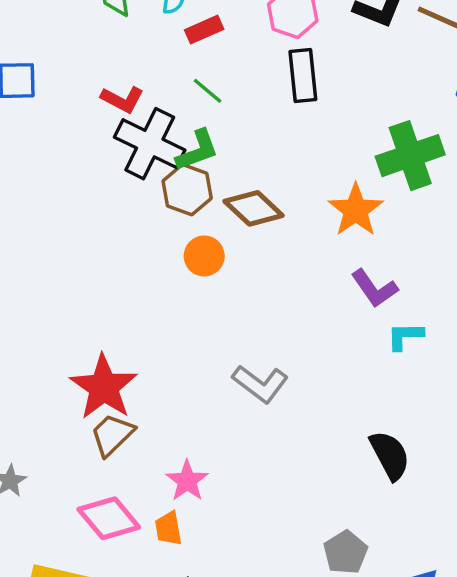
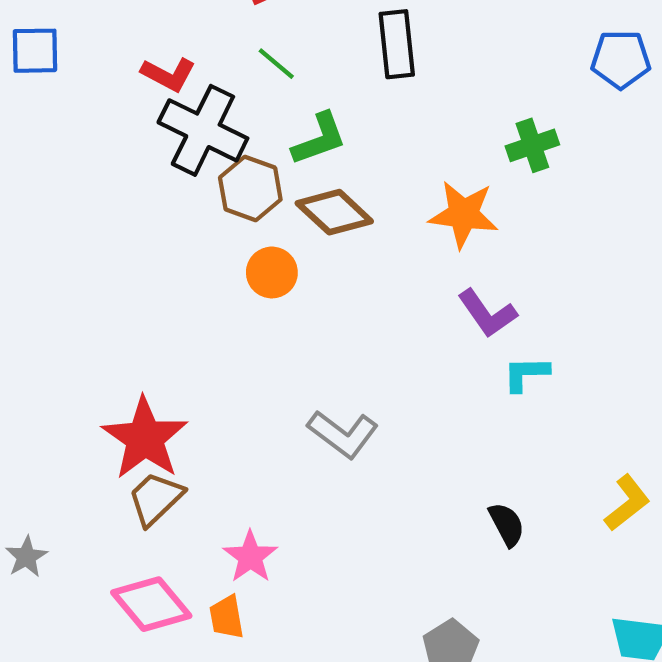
green L-shape: (197, 150) -> (319, 139), moved
green cross: (410, 156) -> (532, 145), size x0.6
orange star: (356, 210) -> (464, 214), turned -30
black semicircle: (390, 455) -> (507, 524), size x0.7

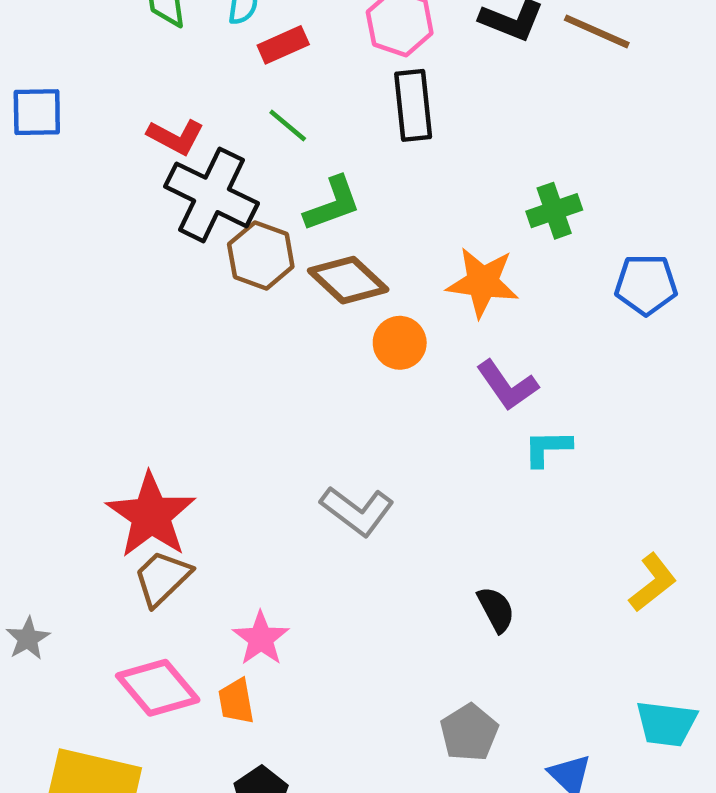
blue pentagon: (621, 59) -> (646, 285), moved
orange circle: (272, 272) -> (400, 343), moved
black semicircle: (507, 524) -> (496, 609), moved

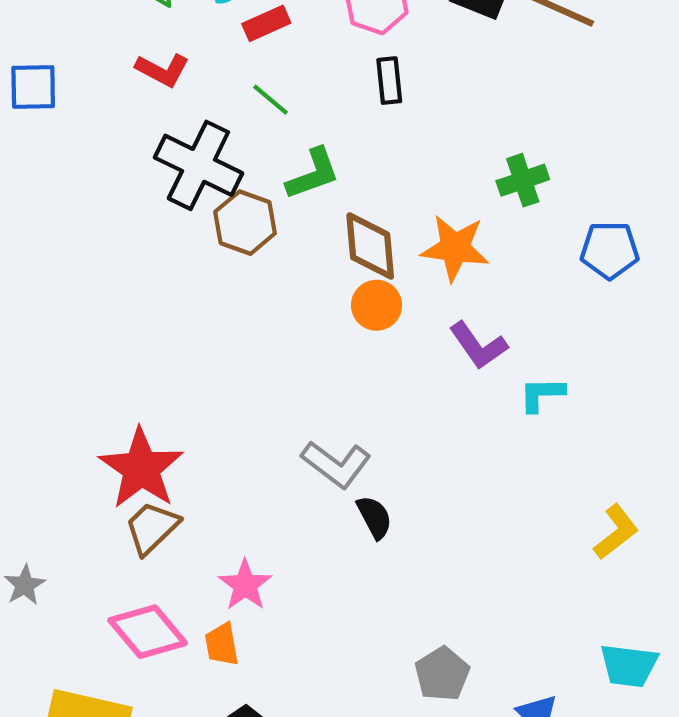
black rectangle: (413, 105) -> (389, 81), size x0.7
red L-shape: (176, 137) -> (162, 70), moved
brown diamond: (348, 280) -> (370, 246), moved, turned 42
cyan L-shape: (548, 448) -> (542, 394), moved
black semicircle: (496, 609) -> (374, 517), moved

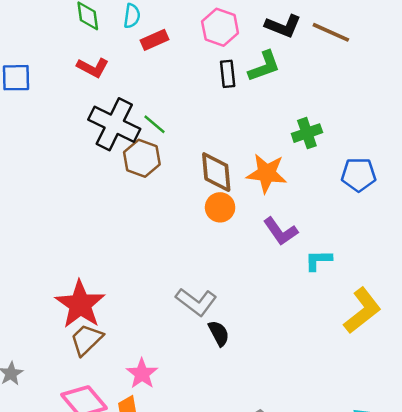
green line: (271, 100) -> (155, 124), moved
green L-shape: (313, 174) -> (264, 66), moved
yellow L-shape: (616, 532) -> (362, 311), moved, size x1.4

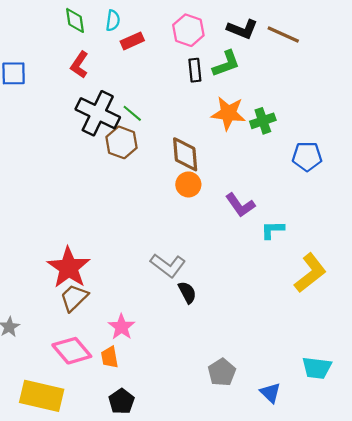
red L-shape: (93, 68) -> (79, 65), turned 96
orange star: (267, 173) -> (228, 113), moved

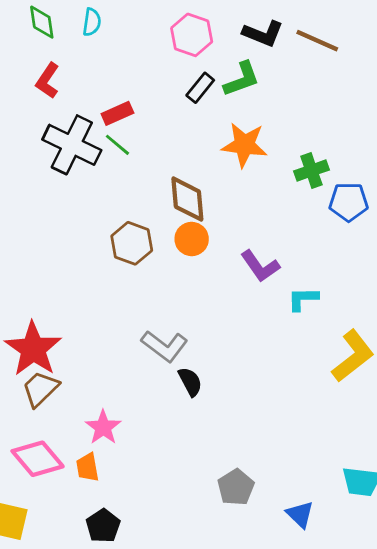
red rectangle: (132, 41) -> (117, 113), moved
black rectangle: (195, 70) -> (200, 88), turned 45
green cross: (263, 121) -> (311, 171), moved
brown hexagon: (121, 142) -> (132, 243), moved

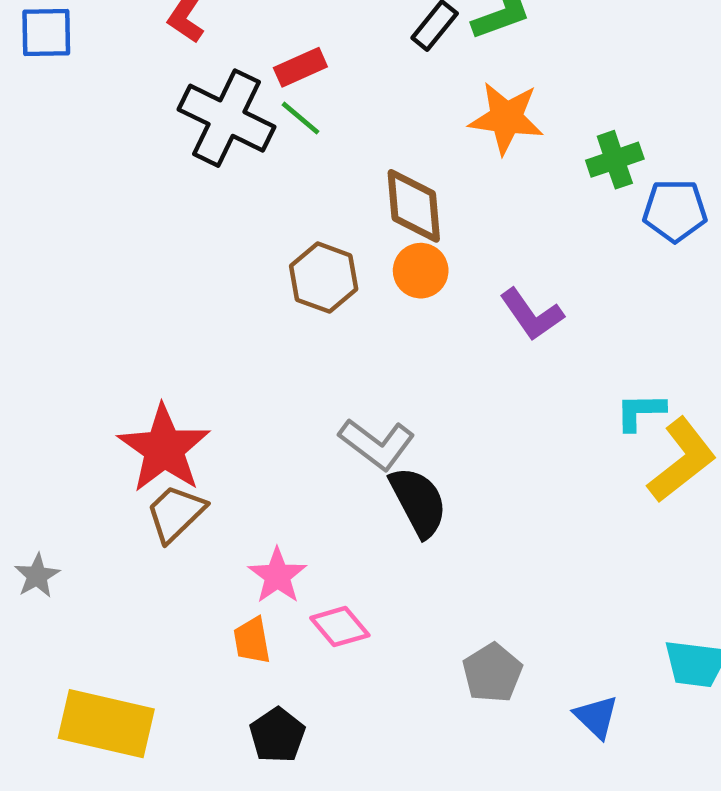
cyan L-shape: (303, 299) -> (640, 412), moved
black semicircle: (190, 382) -> (418, 502), size x1.5
pink diamond: (38, 459) -> (340, 627), moved, size x0.7

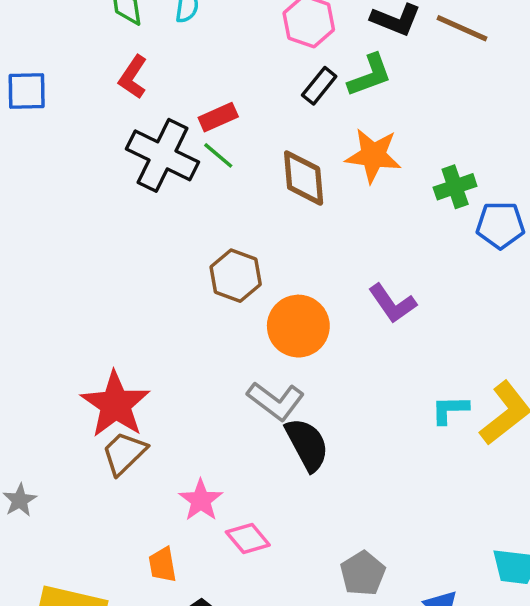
brown diamond: (414, 206) -> (304, 178), moved
orange circle: (421, 271) -> (298, 326), moved, size x1.5
cyan L-shape: (640, 412) -> (450, 410), moved
orange trapezoid: (252, 640) -> (163, 565), moved

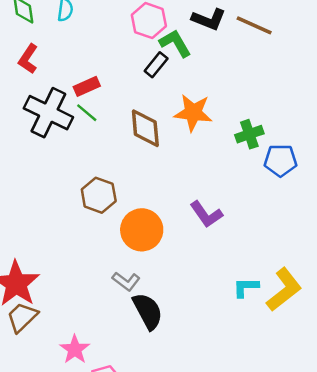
green L-shape: (370, 75) -> (175, 43), moved, turned -100
gray L-shape: (276, 401) -> (126, 281), size x0.7

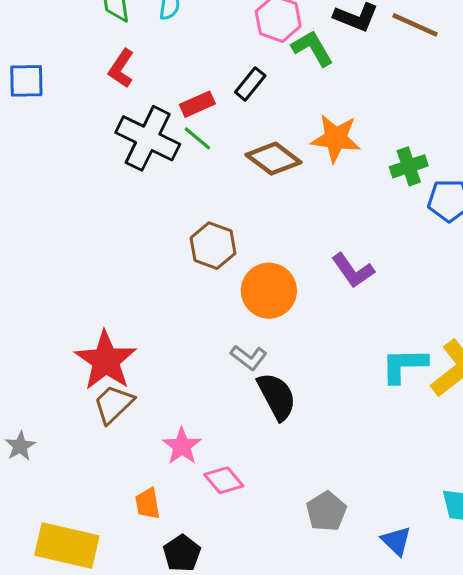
black rectangle: (156, 65) -> (250, 84), moved
brown diamond: (145, 128) -> (274, 159), turned -48
cyan L-shape: (246, 287) -> (404, 365), size x1.4

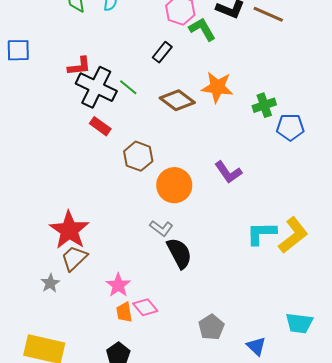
red L-shape: (121, 68) -> (79, 66), moved, turned -130
red rectangle: (197, 104) -> (100, 126), moved, turned 60
gray star: (20, 446) -> (50, 283), moved
orange trapezoid: (148, 504) -> (124, 312), moved

